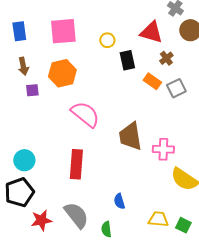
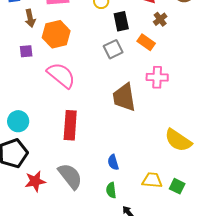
brown arrow: (23, 66) -> (30, 18), moved
gray square: (176, 88) -> (113, 49), moved
pink semicircle: (85, 114) -> (61, 75), moved
pink cross: (163, 149) -> (157, 77), moved
green semicircle: (106, 229) -> (111, 190), moved

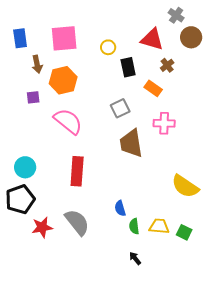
gray square: (113, 49) -> (120, 108), moved
green semicircle: (111, 190) -> (134, 226), moved

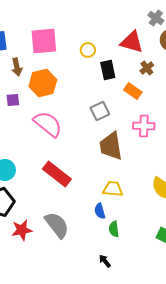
red rectangle: (77, 171) -> (57, 174), turned -56
yellow trapezoid: (159, 226) -> (113, 189), moved
black arrow: (135, 258) -> (105, 261), moved

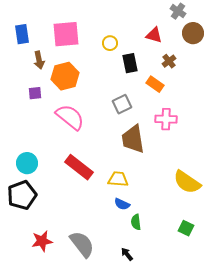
red triangle: (132, 42) -> (154, 35), size x0.7
yellow trapezoid: (113, 189) -> (118, 179), moved
blue semicircle: (100, 211) -> (122, 204), turned -49
gray semicircle: (57, 225) -> (82, 244), moved
red star: (22, 230) -> (42, 241), moved

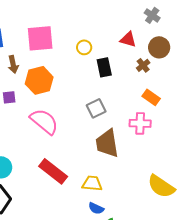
brown circle: (193, 33) -> (159, 47), moved
orange rectangle: (155, 84) -> (151, 97), moved

